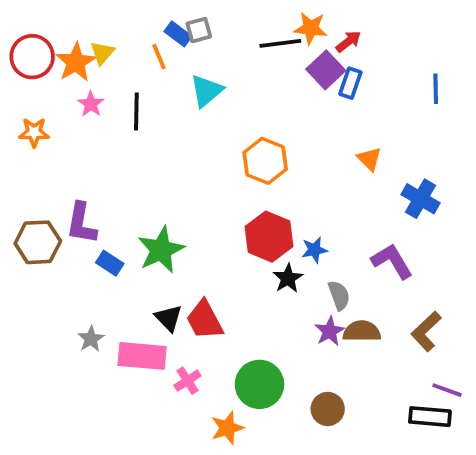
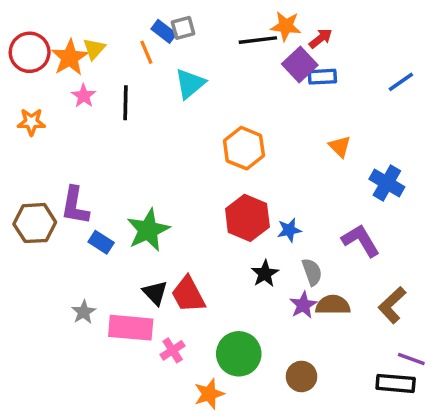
blue rectangle: (350, 83) -> (322, 77), turned 68
blue line: (436, 89) -> (401, 82), turned 56
black star: (288, 278) -> (265, 274), moved

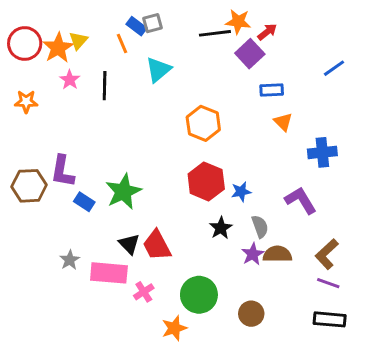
blue rectangle: (322, 77) -> (272, 90), moved
blue cross: (387, 183) -> (322, 152), turned -36
purple line: (411, 359) -> (328, 283), moved

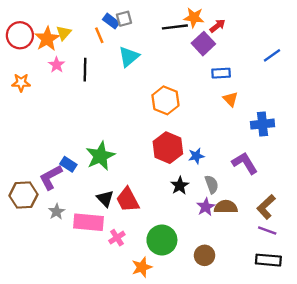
purple L-shape: (62, 171) -> (51, 177), moved, turned 52
brown hexagon: (29, 186) -> (23, 195), moved

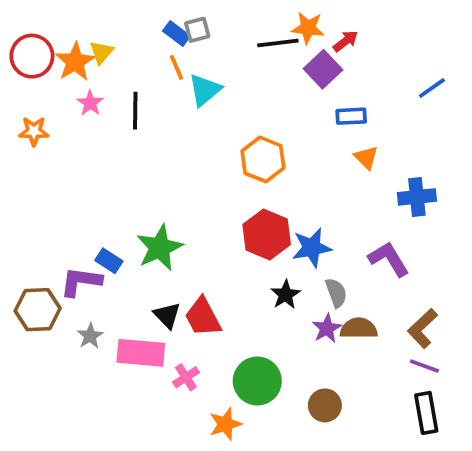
orange line: (99, 35) -> (177, 67), moved
blue star: (196, 156) -> (312, 248), size x1.5
purple L-shape: (51, 177) -> (81, 281), turned 36
black rectangle: (268, 260) -> (426, 413), turned 75

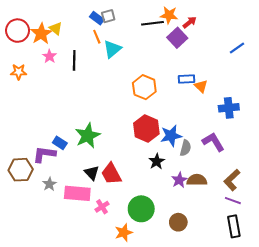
yellow triangle: (101, 52) -> (56, 28), turned -32
blue rectangle: (351, 116) -> (187, 79), moved
gray semicircle: (336, 293) -> (185, 148), moved, turned 35

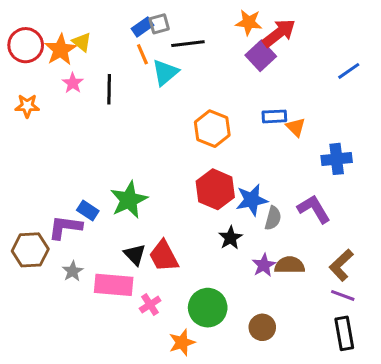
blue rectangle: (97, 18) -> (142, 27), turned -72
red arrow: (190, 22) -> (279, 33), size x1.6
black line: (153, 23) -> (188, 44), moved

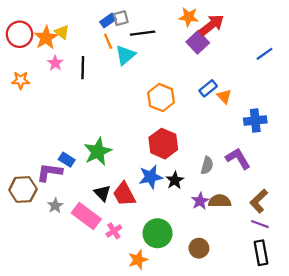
blue rectangle: (274, 116) -> (208, 88), turned -36
blue star: (252, 200) -> (151, 177), moved
pink rectangle: (114, 285) -> (86, 216), turned 32

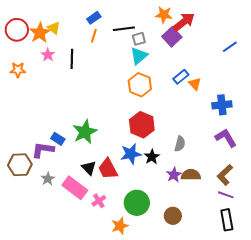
gray square: (121, 18) -> (139, 39), moved
orange line: (108, 41) -> (94, 36), turned 40
cyan triangle: (125, 55) -> (139, 56), moved
purple L-shape: (238, 158) -> (226, 138), moved

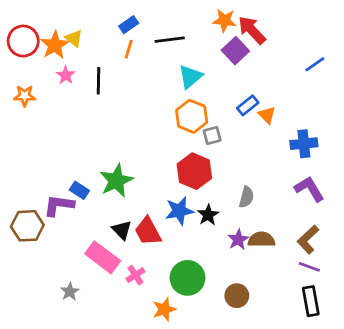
red arrow: (184, 22) -> (252, 30), turned -95
gray square: (139, 39) -> (212, 135), moved
gray star: (48, 179) -> (70, 292), moved

